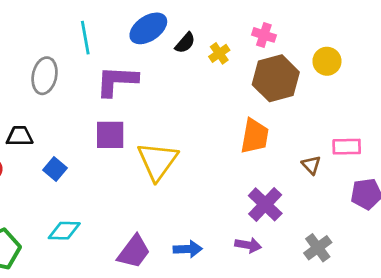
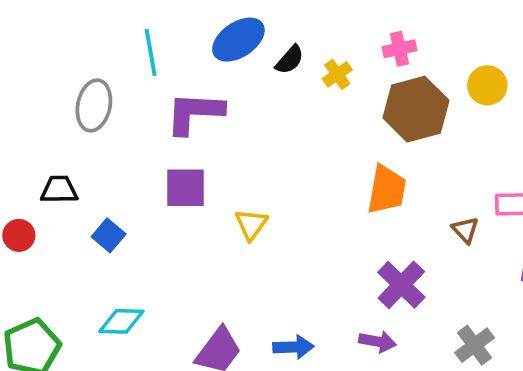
pink cross: (264, 35) -> (399, 49), turned -30
yellow triangle: (158, 161) -> (251, 224), size x0.6

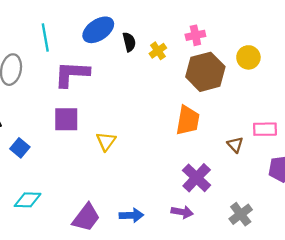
black semicircle: (290, 60) -> (129, 42), turned -54

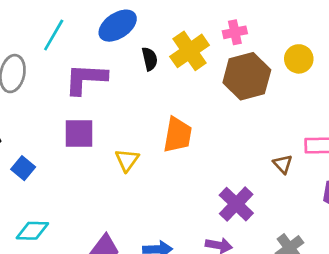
cyan line: (45, 38) -> (54, 35), turned 40
black semicircle: (129, 42) -> (150, 59), moved
yellow cross: (158, 51) -> (190, 51), size x1.8
orange trapezoid: (188, 120) -> (178, 135), moved

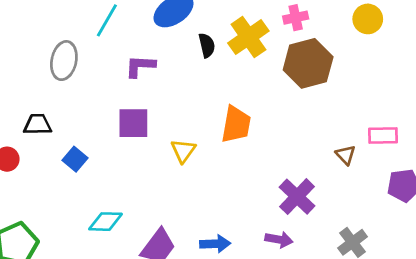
yellow circle: (299, 59) -> (368, 19), moved
purple L-shape: (86, 79) -> (140, 66), size x0.7
cyan diamond: (32, 231) -> (106, 222), moved

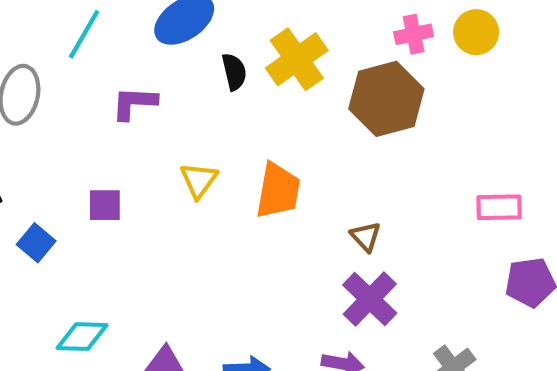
pink cross: (296, 18) -> (414, 34), moved
purple square: (133, 123) -> (105, 205), moved, size x0.7
yellow triangle: (183, 151) -> (199, 180), moved
brown triangle: (346, 155) -> (366, 237), moved

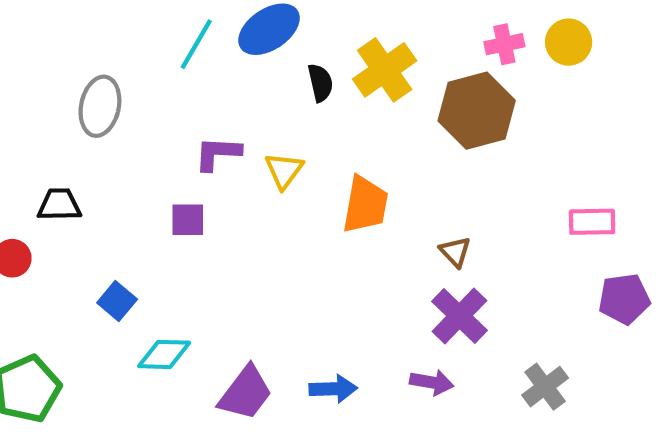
cyan line: (84, 34) -> (196, 44), moved
purple L-shape: (134, 103) -> (218, 153), moved
yellow triangle: (199, 180) -> (284, 170), moved
blue square: (36, 243) -> (117, 301), moved

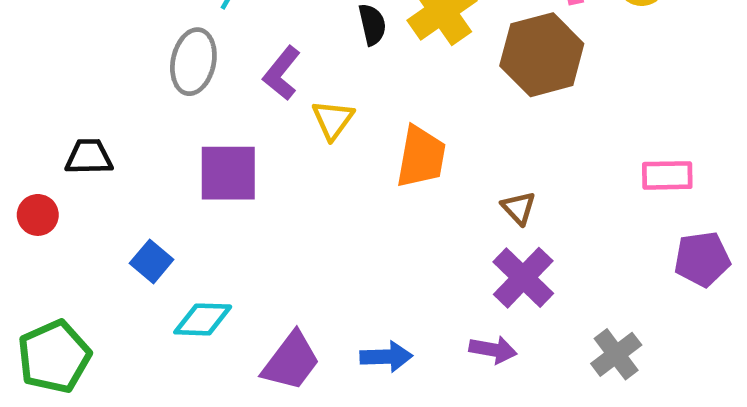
gray ellipse: (100, 106) -> (193, 62), moved
purple L-shape: (218, 153) -> (282, 73), moved, turned -54
purple square: (188, 220) -> (228, 173), size x1.6

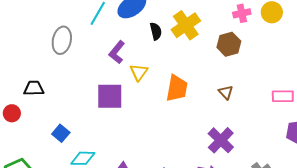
brown hexagon: (542, 55) -> (229, 44), size x0.7
gray ellipse: (193, 62) -> (62, 40), moved
purple square: (228, 173) -> (110, 96), moved
brown triangle: (519, 208) -> (226, 92), moved

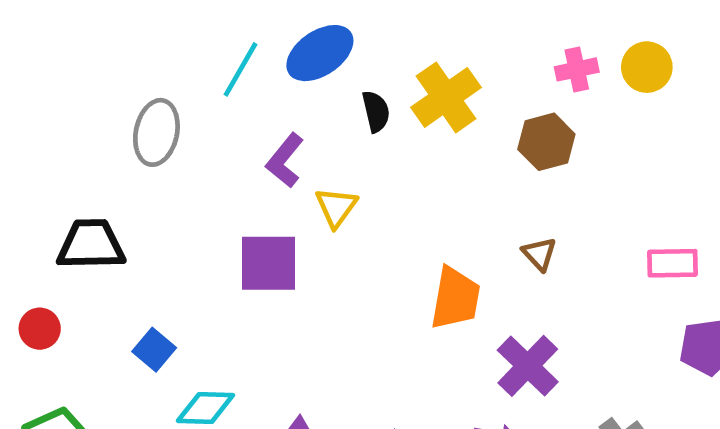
black trapezoid: (34, 88) -> (91, 245), size x1.4
orange trapezoid: (177, 88) -> (455, 298), moved
red circle: (12, 113) -> (40, 329), moved

